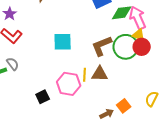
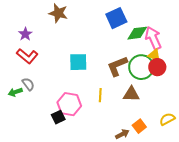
brown triangle: (100, 74) -> (131, 94), moved
pink hexagon: (69, 84) -> (69, 104), moved
yellow semicircle: (152, 99) -> (167, 119), turned 35

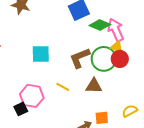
green diamond: (137, 33) -> (100, 25), turned 30
yellow line: (100, 95) -> (63, 87), turned -64
orange square: (139, 126) -> (102, 118), turned 32

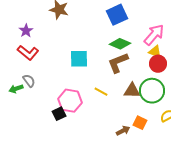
green diamond: (100, 25) -> (120, 44), moved
pink arrow: (116, 30) -> (154, 35), turned 65
green circle: (104, 59) -> (152, 91), moved
orange square: (102, 118) -> (140, 123), turned 32

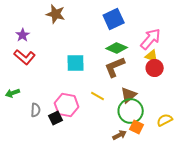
gray semicircle: (29, 81) -> (36, 110), moved, turned 40
brown triangle: (132, 91) -> (129, 95), turned -42
green circle: (152, 91) -> (131, 111), moved

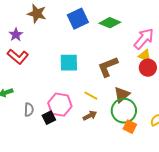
brown star: (56, 14) -> (37, 14), moved
blue square: (114, 19) -> (78, 19), moved
green diamond: (117, 48) -> (110, 23), moved
brown arrow: (120, 135) -> (90, 116), moved

